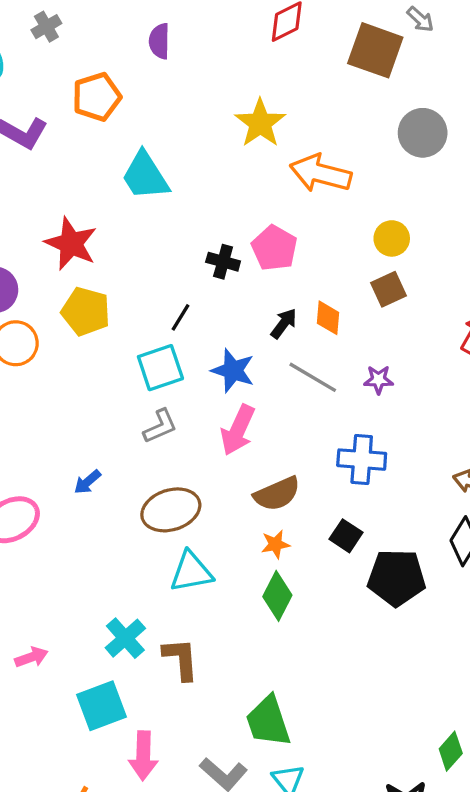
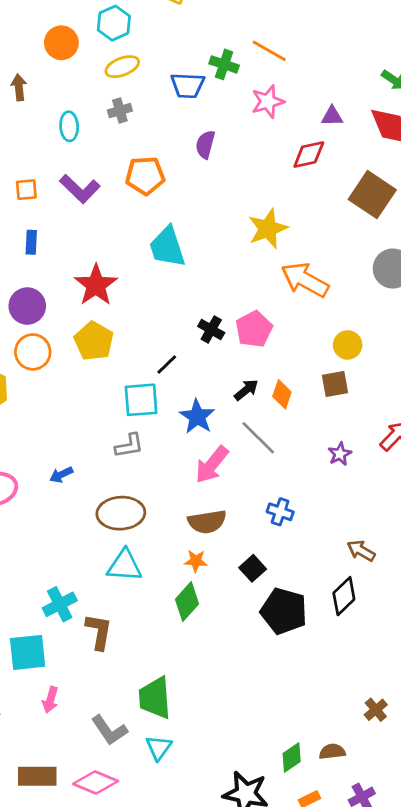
purple star: (379, 380) -> (340, 454), moved, turned 30
pink arrow: (238, 430) -> (212, 465), moved
blue cross: (362, 460) -> (280, 512), size x0.7
pink arrow: (143, 756) -> (50, 700), size x0.7

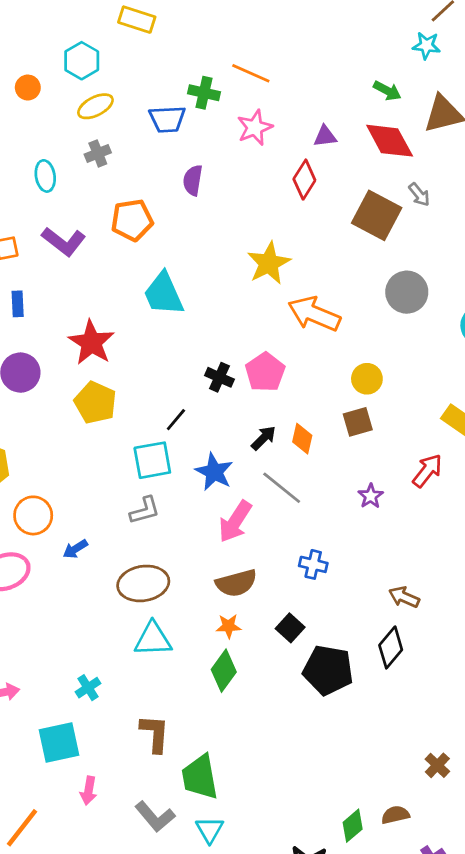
orange circle: (61, 43) -> (28, 88), size x0.7
red diamond: (309, 154) -> (304, 180), turned -40
orange circle: (33, 352) -> (33, 515), moved
cyan cross: (60, 604) -> (88, 688), size x0.7
brown L-shape: (99, 632) -> (155, 734), moved

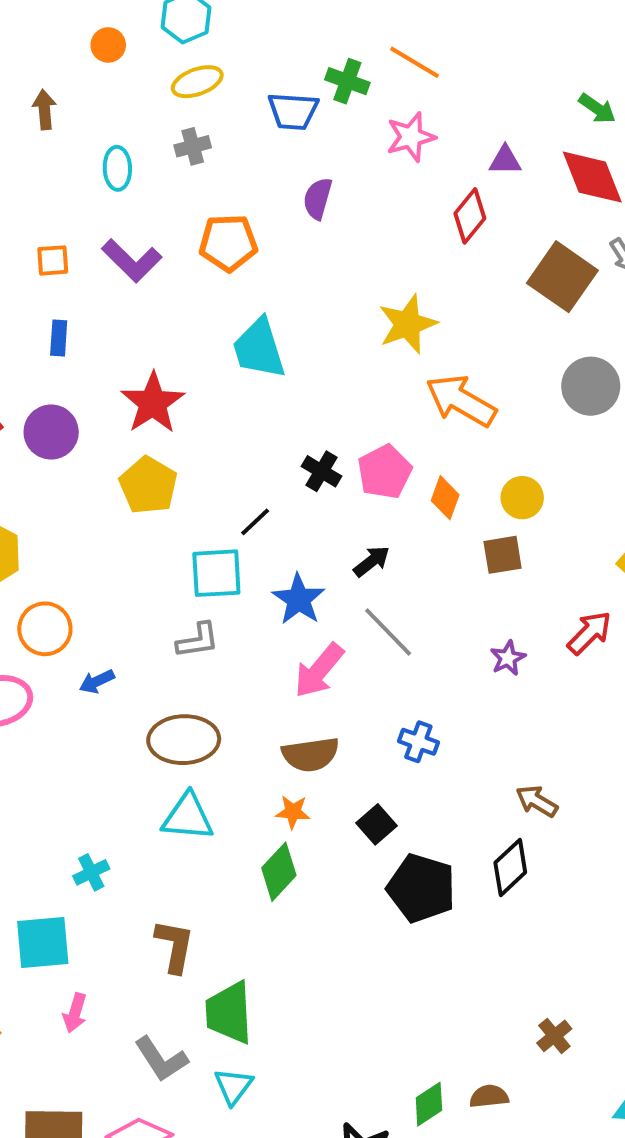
orange diamond: (302, 439) -> (445, 498), moved

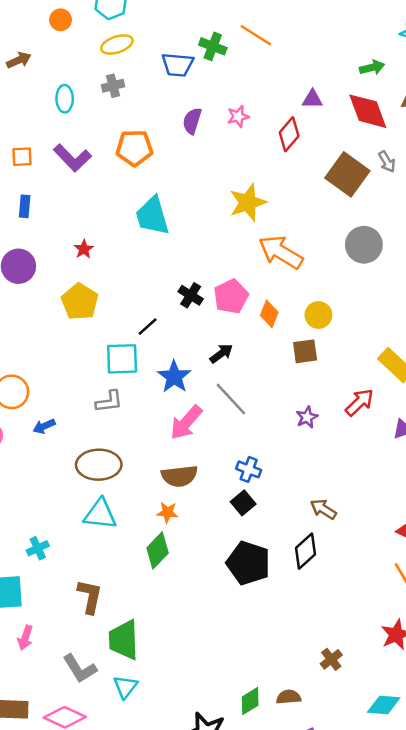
green arrow: (597, 108) -> (372, 67), turned -50
brown arrow: (44, 110) -> (19, 60), turned 70
pink star: (411, 137) -> (238, 117), moved, size x0.7
red star: (153, 403) -> (84, 249), size x0.5
black square: (376, 824) -> (243, 503), moved

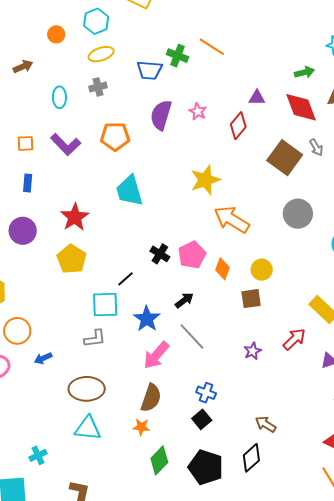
pink star: (238, 117) -> (198, 111), turned -30
purple semicircle: (192, 121) -> (161, 115), size x1.4
red star: (84, 249) -> (75, 217), size x1.8
brown semicircle: (180, 476) -> (151, 398), turned -64
green diamond: (158, 550) -> (159, 460), moved

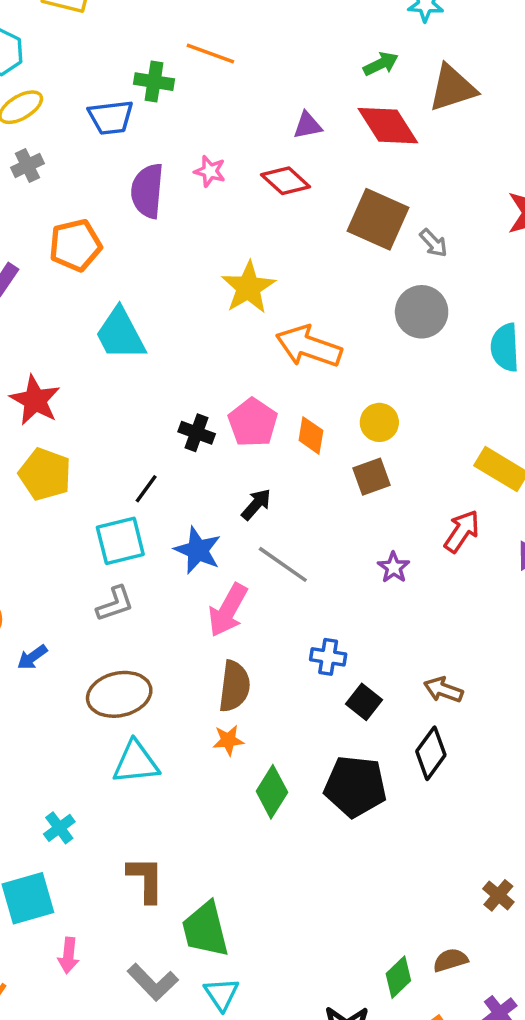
red diamond: (238, 126) -> (286, 181), turned -76
gray arrow: (316, 147) -> (434, 243), moved
black square: (202, 419) -> (364, 702), moved

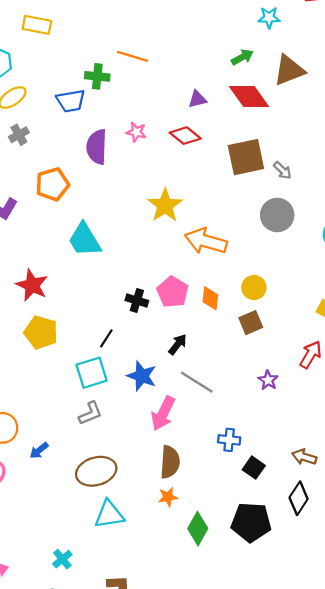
brown square: (378, 219) -> (246, 157), turned -33

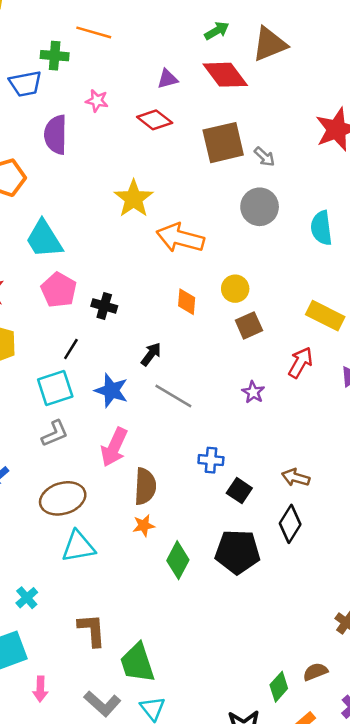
pink star: (136, 132) -> (97, 101), moved
pink pentagon: (173, 292) -> (59, 290), moved
brown square: (251, 323) -> (249, 325), moved
pink arrow: (163, 413) -> (114, 447), moved

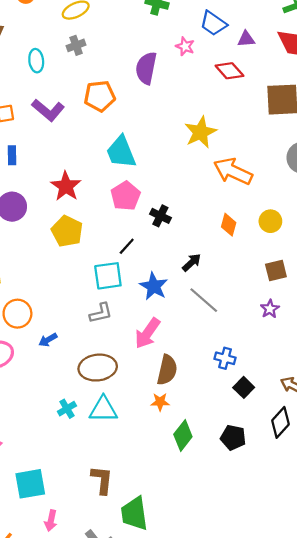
blue trapezoid: (25, 84) -> (213, 23), moved, turned 36
brown square: (249, 325) -> (276, 270), moved
black pentagon: (238, 552) -> (233, 437), size x0.7
cyan cross: (27, 598) -> (67, 409), moved

